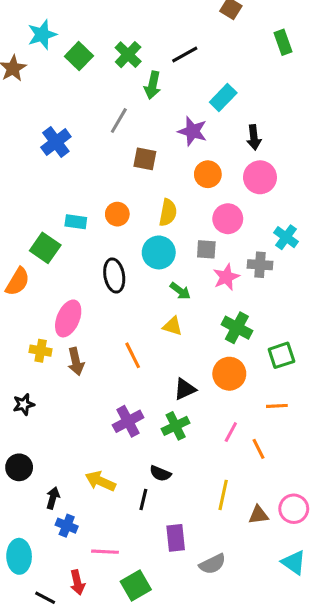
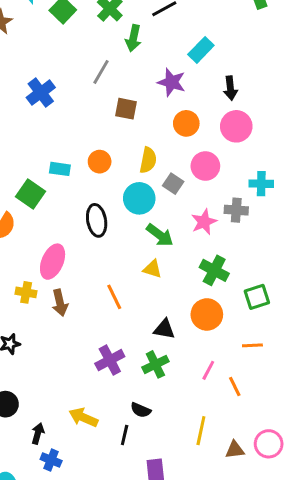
cyan cross: (286, 237) -> (261, 184), turned -35
gray square: (206, 249) -> (173, 184), moved, turned 30
green arrow: (180, 291) -> (160, 235), size x1.4
black triangle: (185, 389) -> (164, 329), turned 35

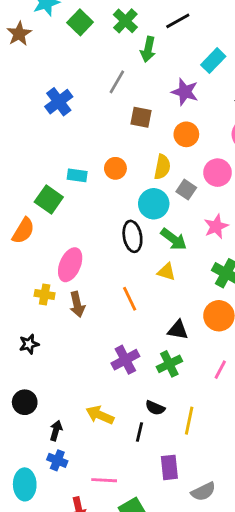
orange circle: (186, 123) -> (186, 134), moved
black ellipse: (97, 220) -> (132, 236), moved
yellow line: (201, 431) -> (189, 421), moved
blue cross: (51, 460) -> (57, 460), moved

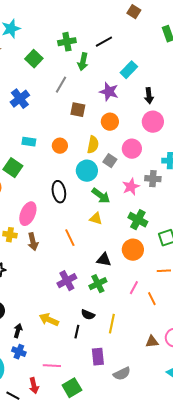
green cross: (125, 21) -> (67, 42), turned 36
green square: (80, 22) -> (34, 59), moved
cyan rectangle: (77, 175) -> (29, 142), moved
black ellipse: (132, 236) -> (59, 192), moved

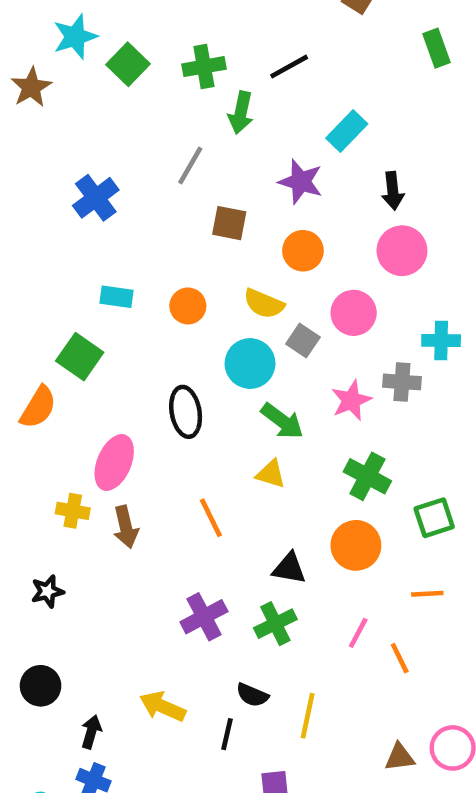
green square: (34, 59) -> (128, 64), moved
yellow semicircle: (93, 145) -> (264, 304), turned 102

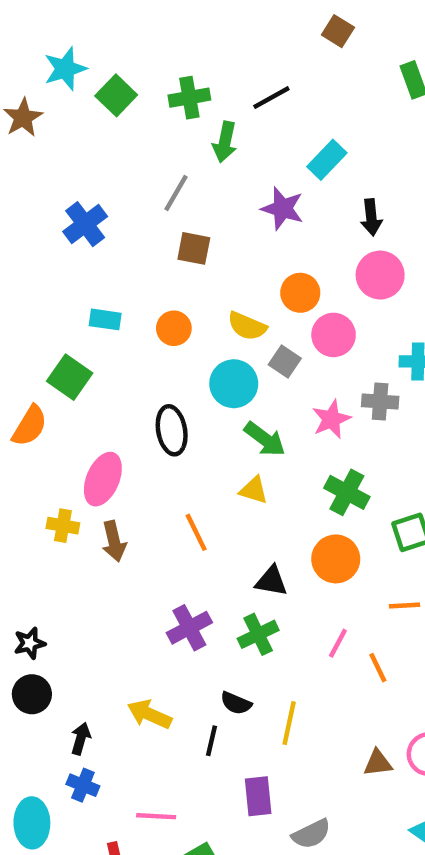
brown square: (229, 223) -> (194, 248), moved
orange circle: (303, 251) -> (300, 293), moved
black star: (47, 591) -> (30, 643), moved

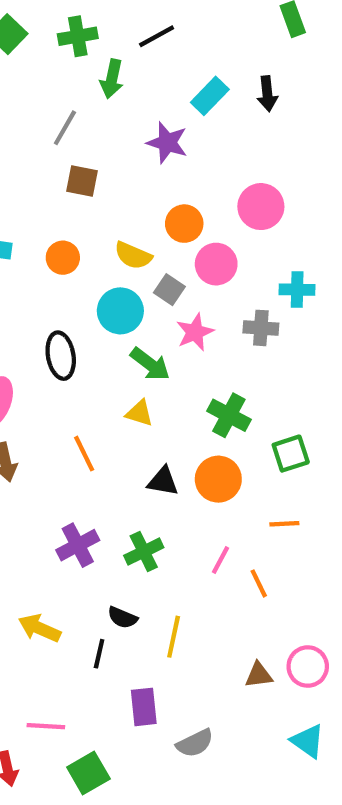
black arrow: (371, 217) -> (267, 94), moved
pink star: (331, 419) -> (195, 332), moved
black triangle: (271, 581) -> (163, 481), moved

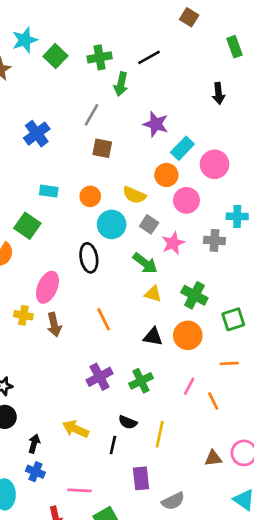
cyan rectangle: (210, 96) -> (182, 148), moved
gray square: (169, 290) -> (149, 224), moved
cyan circle: (120, 311) -> (112, 224), moved
yellow triangle: (140, 413) -> (153, 294), moved

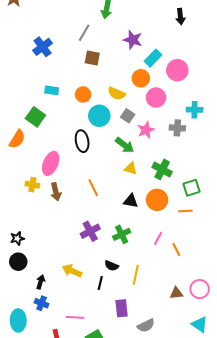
orange line: (229, 363) -> (185, 211), moved

